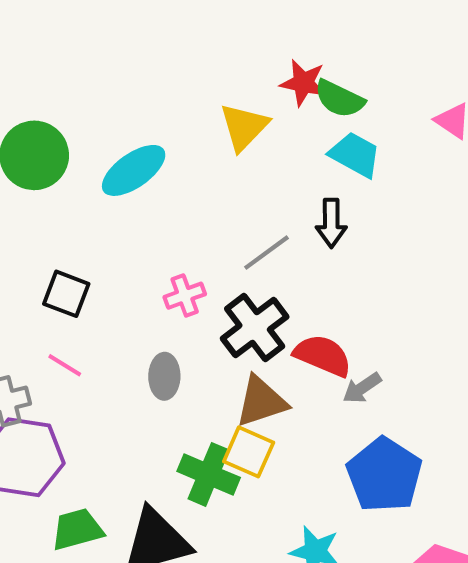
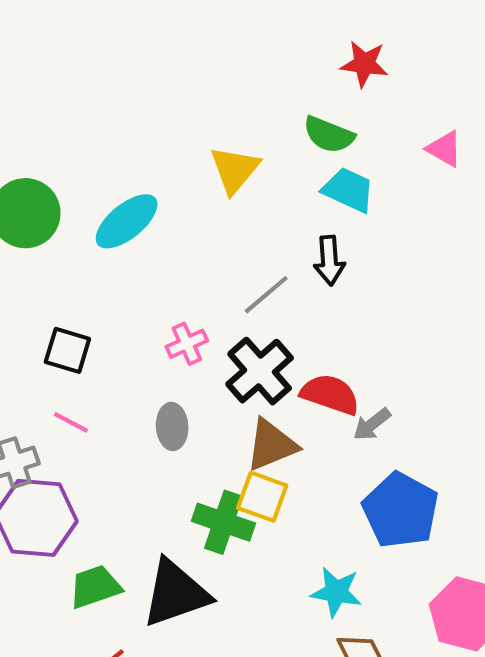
red star: (303, 83) -> (364, 64), moved

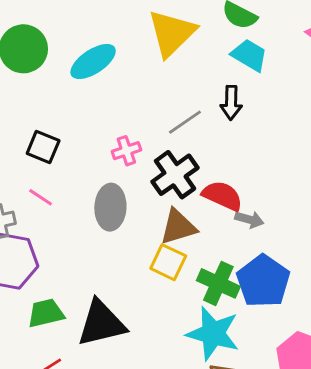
yellow triangle: (235, 170) -> (172, 33), size x1.4
gray arrow: (372, 424) -> (249, 219), turned -132
gray ellipse: (172, 426) -> (110, 207), size x1.4
green cross: (224, 522) -> (218, 283), moved
cyan star: (336, 592) -> (213, 333), size x1.5

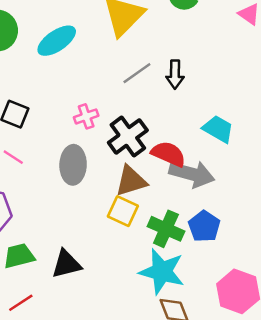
cyan trapezoid: (249, 55) -> (218, 129), moved
gray line: (185, 122) -> (137, 73), moved
gray arrow: (249, 219) -> (192, 174), size x1.8
blue pentagon: (263, 281) -> (204, 226), size x0.7
black triangle: (101, 323) -> (66, 264), size x0.7

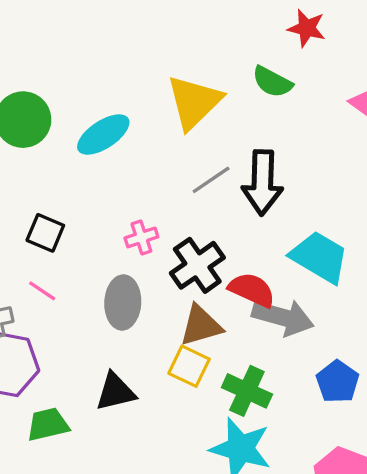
black arrow: (175, 74) -> (262, 183), size x1.6
cyan trapezoid: (218, 129) -> (319, 257), size x1.4
blue pentagon: (204, 226) -> (338, 382), moved
black triangle: (66, 264) -> (115, 392), moved

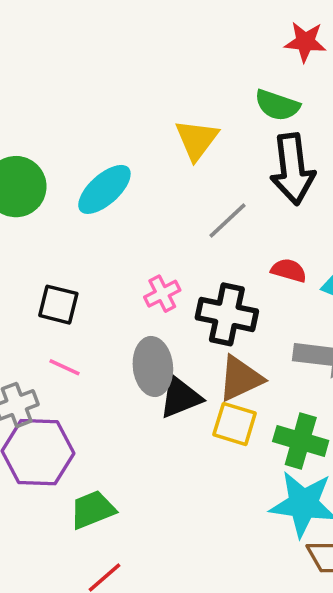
yellow triangle: (194, 102) -> (197, 140), size x0.7
black arrow: (262, 183) -> (293, 169), moved
black cross: (197, 265) -> (227, 314), turned -34
red semicircle: (252, 290) -> (289, 270), moved, size x0.7
black triangle: (115, 392) -> (180, 397), moved

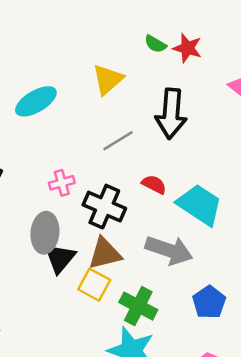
red star: (305, 42) -> (187, 48), moved
green semicircle: (277, 105) -> (155, 44), moved, size x0.7
black triangle: (180, 397) -> (60, 258), turned -40

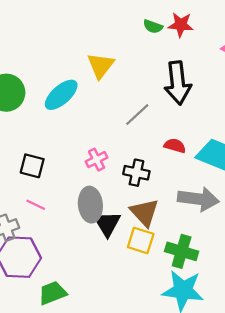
yellow triangle: (108, 79) -> (101, 65), moved
black cross: (104, 207) -> (136, 173), size x0.7
brown triangle: (105, 254) -> (145, 212), turned -48

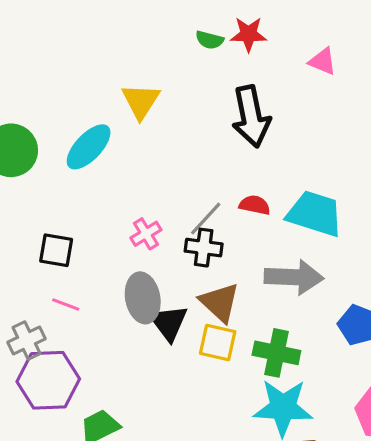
gray line: (137, 115) -> (206, 219), moved

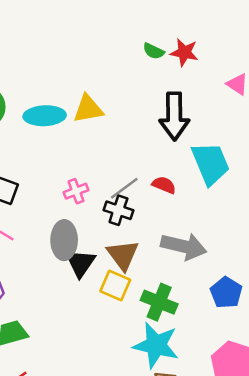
yellow triangle: (141, 101) -> (88, 109), moved, turned 36
cyan ellipse: (89, 147) -> (45, 116), turned 33
cyan trapezoid: (315, 214) -> (211, 163), moved, turned 39

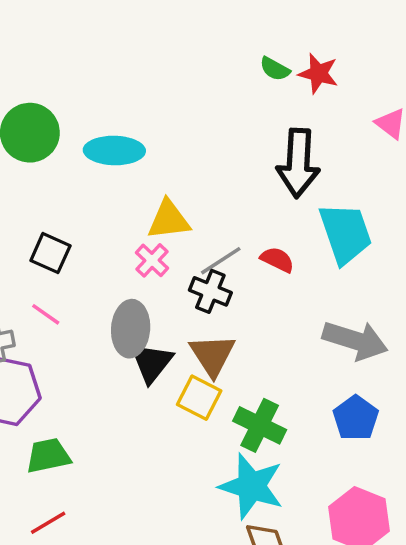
yellow triangle: (88, 109) -> (169, 220), moved
pink cross: (76, 191) -> (152, 260), turned -30
gray arrow: (184, 246) -> (355, 340), moved

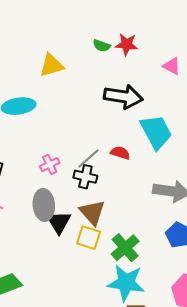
black arrow: (298, 163) -> (123, 97), turned -75
yellow triangle: (169, 220) -> (52, 65), moved
pink cross: (152, 260) -> (50, 165), turned 30
green cross: (260, 425) -> (125, 248), turned 32

